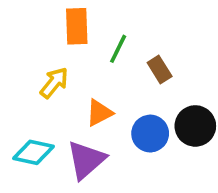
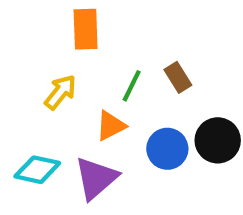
green line: (118, 49) -> (132, 86), moved

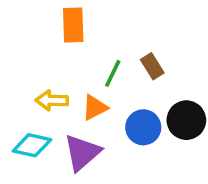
yellow arrow: (60, 92) -> (52, 100), moved, turned -128

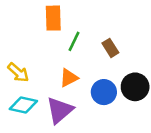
green line: (113, 73) -> (74, 41), moved
yellow arrow: (52, 100) -> (18, 73), moved, turned -140

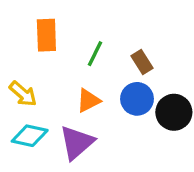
orange rectangle: (53, 18) -> (46, 35), moved
blue circle: (104, 92) -> (137, 99), moved

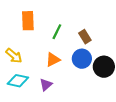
purple triangle: (77, 142) -> (46, 85), size x0.6

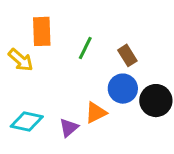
yellow arrow: (14, 56) -> (21, 60), moved
orange triangle: (53, 60) -> (96, 113), moved

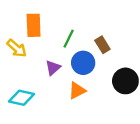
blue circle: (123, 89) -> (83, 63), moved
purple triangle: (69, 128) -> (53, 68), moved

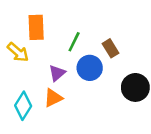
orange triangle: (77, 91) -> (53, 98), moved
cyan diamond: (21, 98) -> (23, 106), turned -70

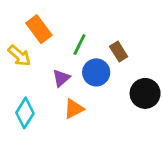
orange rectangle: (36, 27) -> (39, 29), turned -35
orange triangle: (53, 98) -> (74, 109), moved

